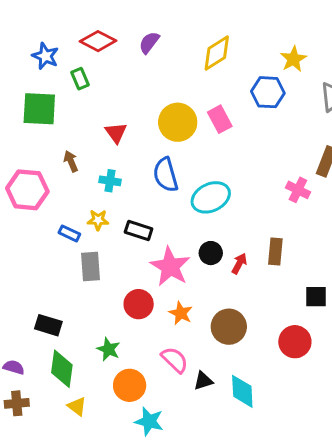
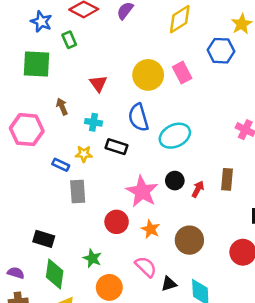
black rectangle: (139, 230) -> (117, 147), moved

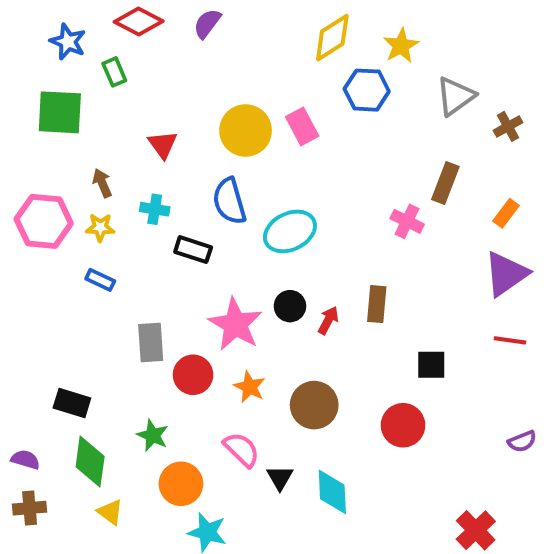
yellow diamond: (180, 19) -> (332, 38), moved
yellow star: (84, 154) -> (100, 227), moved
gray rectangle: (78, 192) -> (151, 342), moved
black triangle: (169, 284) -> (280, 478), turned -42

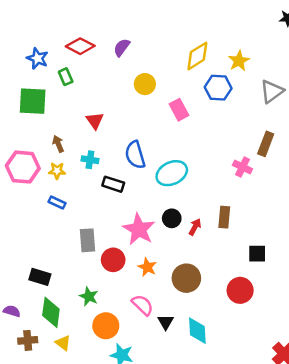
yellow circle: (246, 130) -> (145, 84), moved, size x0.7
brown cross: (30, 508) -> (28, 340), moved

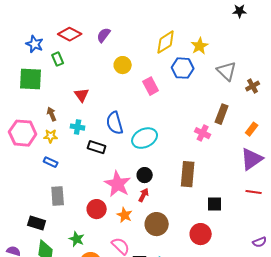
gray triangle: (272, 91) -> (227, 71), turned -40
brown rectangle: (224, 217) -> (188, 174), size x1.4
red arrow: (195, 227) -> (144, 195), moved
gray rectangle: (88, 240) -> (58, 196), moved

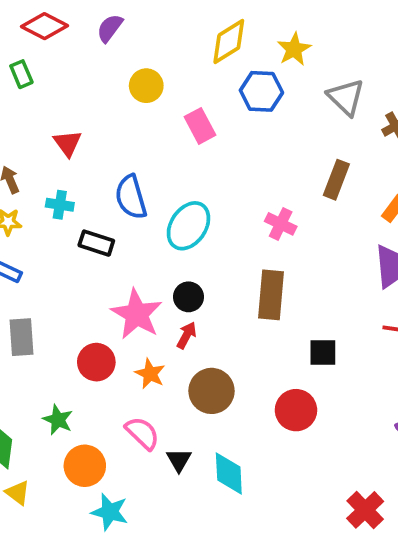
pink cross: (203, 133) -> (281, 224), moved
cyan ellipse: (145, 138) -> (188, 226), turned -30

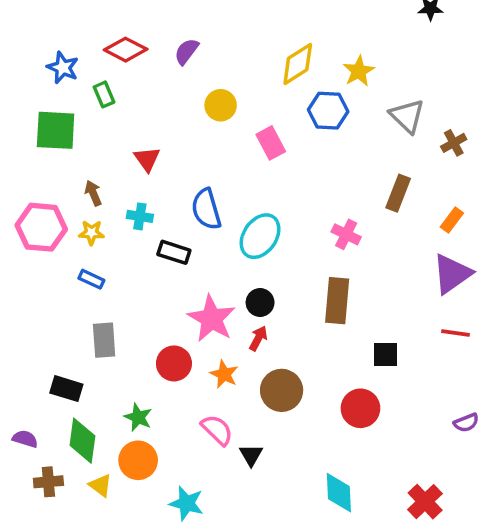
orange circle: (85, 466) -> (138, 460), moved
cyan diamond: (229, 473) -> (339, 493), moved

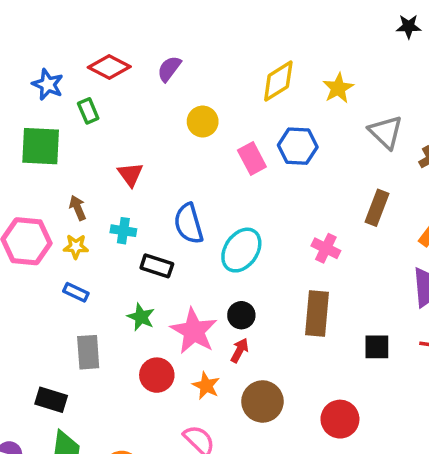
blue hexagon: (328, 111) -> (298, 146), moved
black square: (386, 355) -> (377, 347), moved
green star: (138, 417) -> (141, 317), moved

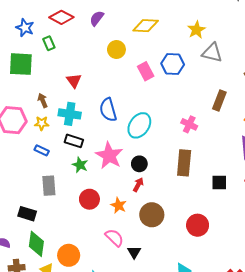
yellow diamond: (278, 81) -> (146, 26), moved, turned 35
gray triangle: (386, 132) -> (212, 53), moved, turned -30
cyan cross: (123, 231) -> (70, 114), size x1.5
black rectangle: (157, 266) -> (74, 141), moved
pink star: (194, 331) -> (109, 156), moved

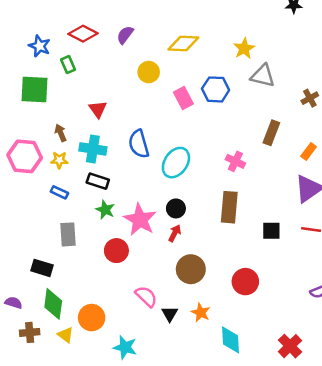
pink star: (109, 156) -> (140, 220), moved
orange star: (119, 205) -> (201, 313), moved

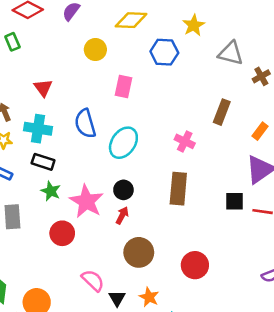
gray triangle: (263, 76) -> (231, 53), moved
blue hexagon: (216, 89) -> (164, 52), moved
pink rectangle: (183, 98) -> (123, 87), moved, turned 40
black square: (271, 231) -> (234, 201), moved

